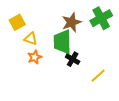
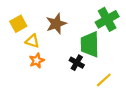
brown star: (72, 22) -> (56, 24), moved
green trapezoid: (62, 42) -> (90, 44), moved

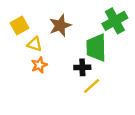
black cross: (77, 63) -> (82, 67), turned -32
yellow line: (104, 80) -> (92, 86), moved

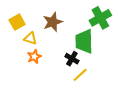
black cross: (82, 67) -> (72, 59), turned 32

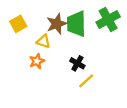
yellow triangle: (30, 38) -> (43, 41), moved
green trapezoid: (84, 41) -> (76, 24), moved

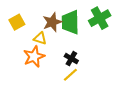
orange star: (37, 61) -> (34, 57), size x1.5
yellow line: (86, 81) -> (70, 75), moved

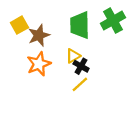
brown star: (52, 22) -> (39, 35), moved
yellow triangle: (40, 38) -> (73, 56), moved, turned -48

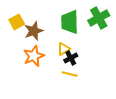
black cross: (81, 66) -> (71, 58), turned 32
yellow line: (80, 84) -> (70, 74), turned 56

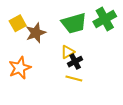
green trapezoid: (70, 22) -> (74, 23), turned -105
orange star: (34, 56) -> (20, 68), moved

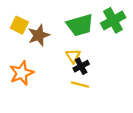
yellow square: (18, 23) -> (19, 25), turned -35
yellow triangle: (68, 52) -> (73, 56), turned -32

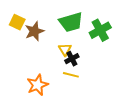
green cross: (113, 20) -> (100, 30), moved
orange star: (22, 73) -> (37, 85), moved

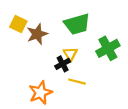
green cross: (100, 30) -> (108, 48), moved
black cross: (72, 59) -> (63, 64), moved

